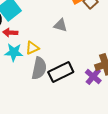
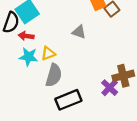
black rectangle: (61, 72) -> (68, 100), moved

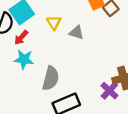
red arrow: (26, 36) -> (21, 38), turned -56
yellow triangle: (48, 53) -> (54, 23), moved, turned -40

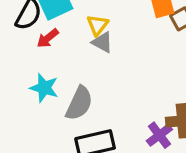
gray triangle: (76, 33) -> (102, 42), moved
cyan star: (24, 59) -> (44, 88), moved

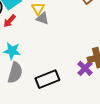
gray semicircle: (79, 103) -> (15, 73), moved

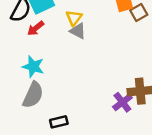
black rectangle: (47, 79) -> (59, 122), moved, size x0.6

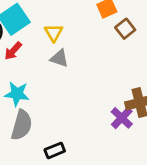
brown square: (139, 12) -> (125, 29), moved
gray triangle: (78, 31) -> (59, 58), moved

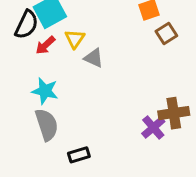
yellow triangle: (54, 33) -> (75, 39), moved
gray semicircle: (22, 125) -> (47, 125), turned -40

